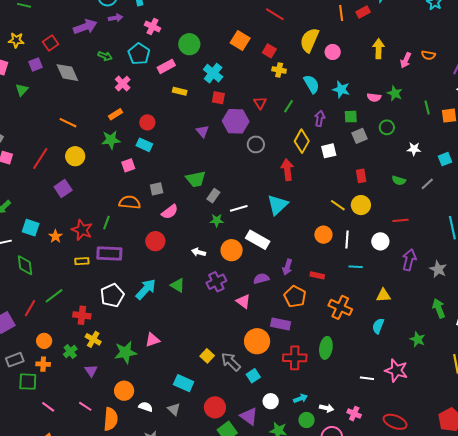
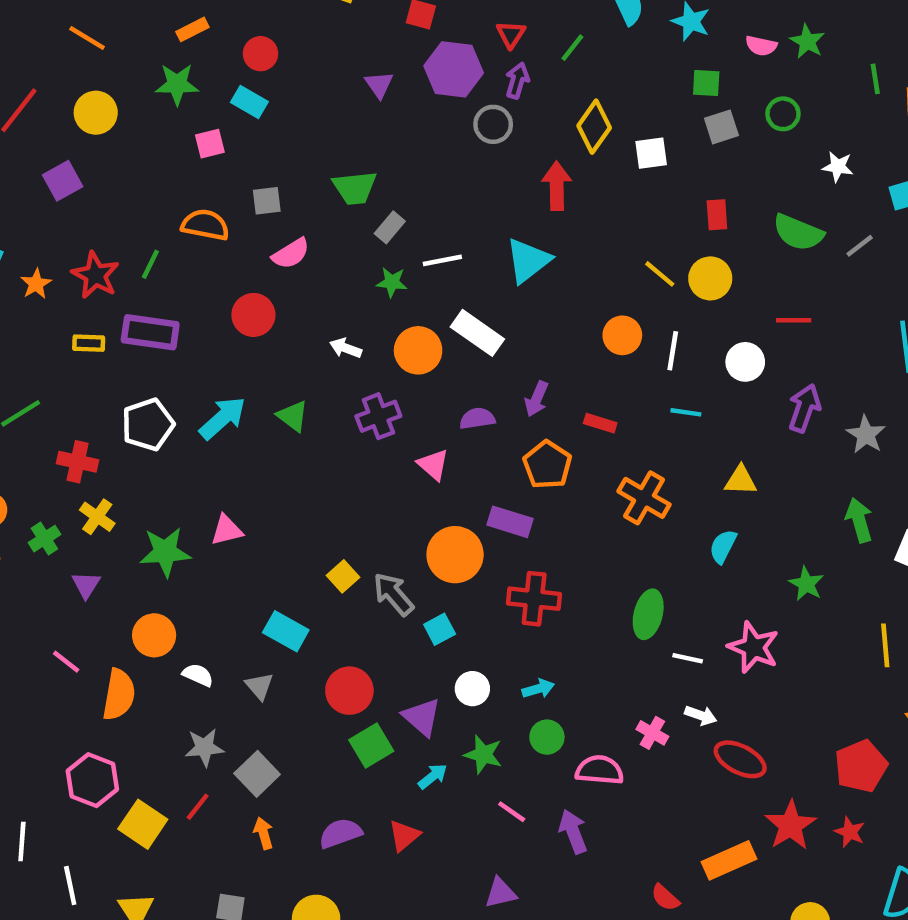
purple arrow: (320, 118) -> (517, 80), moved
green semicircle: (399, 180) -> (798, 232), size x1.6
green ellipse: (326, 348) -> (648, 614), moved
white arrow: (327, 408) -> (701, 715), moved

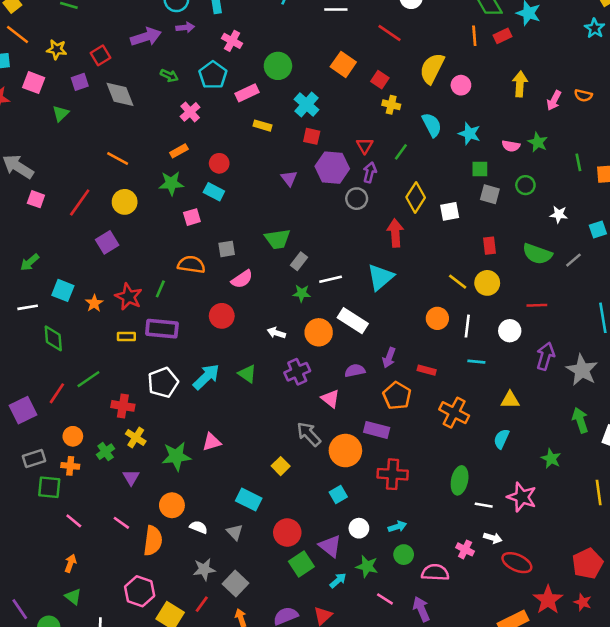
gray square: (721, 127) -> (490, 194), turned 36
gray star: (866, 435) -> (582, 370), size x1.4
gray arrow: (393, 594) -> (309, 434), moved

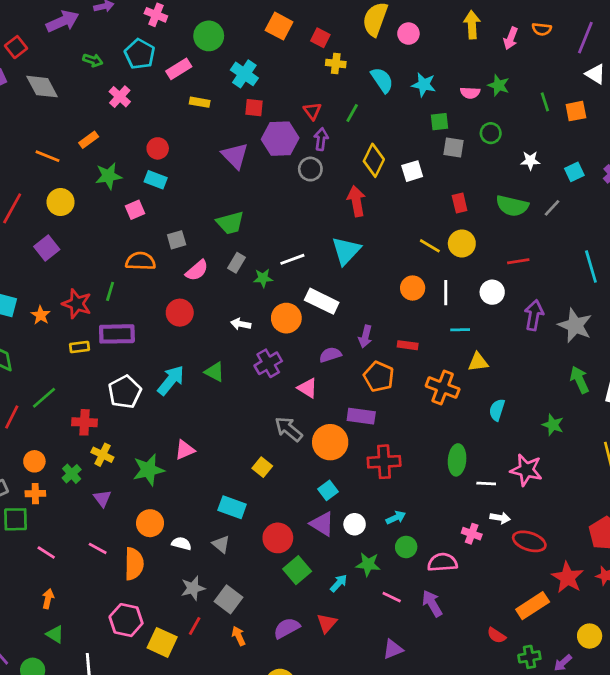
orange rectangle: (179, 151) -> (89, 140), moved
purple triangle: (289, 178) -> (235, 156), size x1.5
gray rectangle: (299, 261) -> (237, 263), moved
yellow triangle: (510, 400) -> (478, 362), moved
purple triangle: (330, 546) -> (322, 524), moved

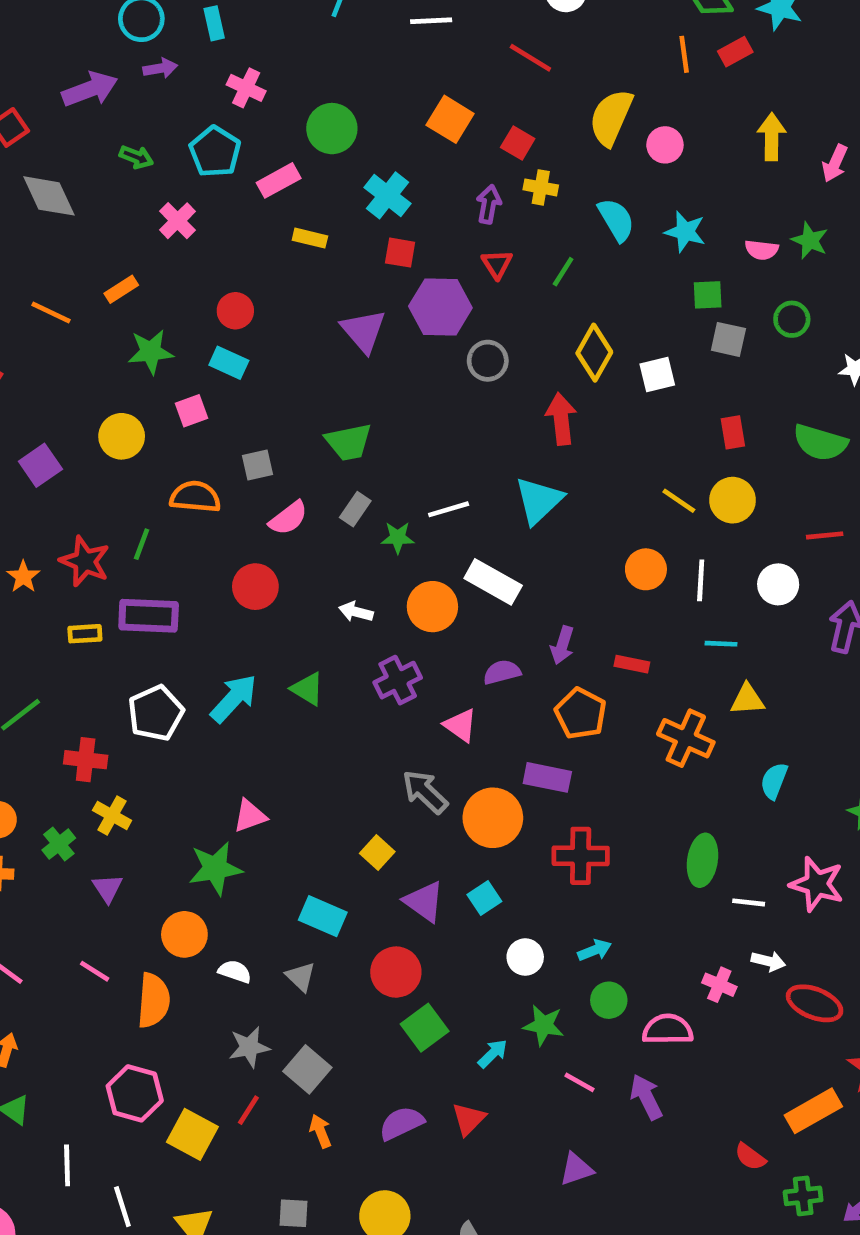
purple arrow: (321, 139) -> (489, 204), moved
yellow circle: (61, 202) -> (122, 436), moved
green star: (149, 470) -> (215, 868), moved
purple triangle: (322, 524) -> (424, 902), moved

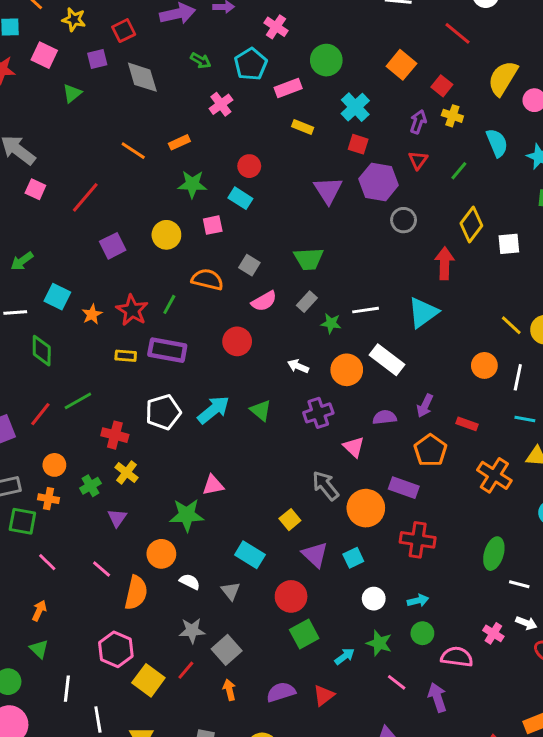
gray square: (257, 465) -> (249, 265), turned 36

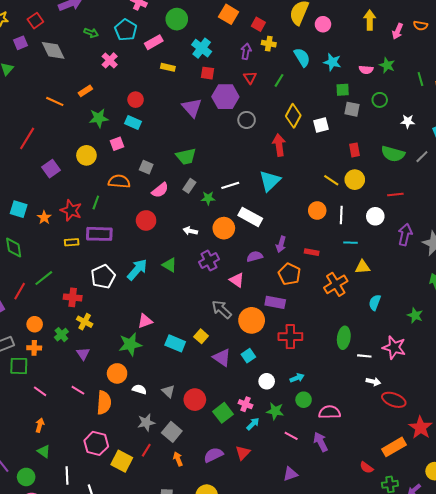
orange cross: (494, 475) -> (336, 284), turned 35
cyan rectangle: (250, 555) -> (175, 343), moved
red circle: (291, 596) -> (195, 400), moved
pink cross: (493, 633) -> (246, 404), moved

